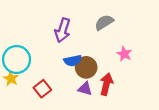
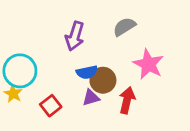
pink star: (124, 54) -> (148, 64), size x1.6
purple triangle: (85, 89) -> (91, 98), moved, turned -32

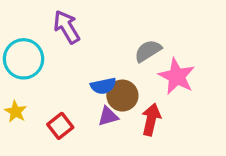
gray semicircle: (124, 27) -> (148, 51), moved
purple arrow: (75, 36) -> (67, 27), moved, turned 132
cyan circle: (20, 71) -> (24, 59), moved

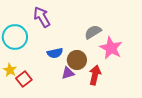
blue semicircle: (103, 86) -> (55, 53), moved
red square: (60, 126) -> (24, 79), moved

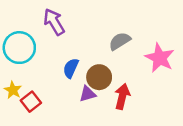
pink star: (111, 48) -> (160, 58), moved
blue semicircle: (55, 53) -> (71, 68), turned 126

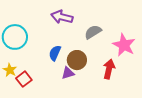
purple arrow: (54, 22) -> (62, 17), moved, turned -45
red arrow: (122, 96) -> (109, 69), moved

